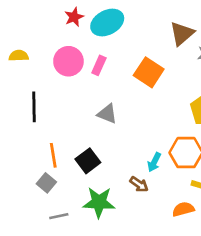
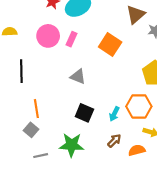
black square: (88, 161) -> (84, 113), moved, turned -30
brown arrow: (139, 184) -> (114, 141), moved, turned -80

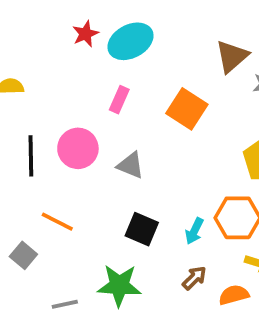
pink circle: (48, 36) -> (78, 148), moved
orange line: (36, 109) -> (57, 222), turned -54
gray square: (31, 130) -> (23, 255), moved

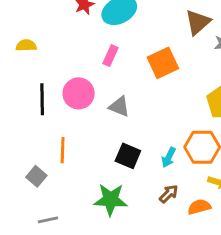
orange square: (187, 109) -> (163, 63), turned 32
orange line: (57, 222) -> (63, 150), turned 65
gray line: (65, 304) -> (48, 220), moved

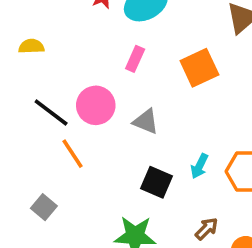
black line: (42, 99) -> (51, 113), turned -52
orange line: (63, 150) -> (73, 154), moved, turned -35
cyan arrow: (169, 157) -> (199, 166), moved

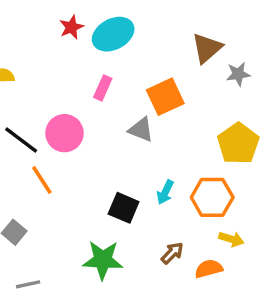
gray triangle: (146, 121) -> (141, 130), moved

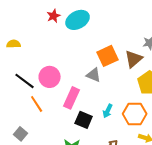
brown triangle: (207, 48) -> (134, 59), moved
pink rectangle: (103, 88) -> (72, 98), moved, size x1.5

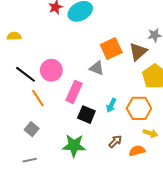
gray square: (21, 134) -> (32, 129), moved

